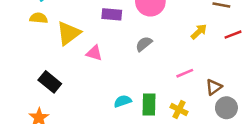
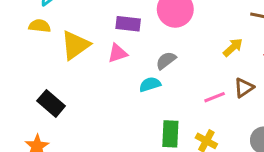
pink triangle: (94, 53) -> (118, 53), moved, turned -36
brown triangle: (214, 87) -> (244, 88), moved
cyan semicircle: (123, 101) -> (150, 84), moved

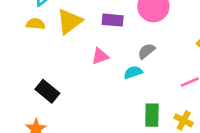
yellow triangle: (75, 45) -> (69, 21), moved
pink triangle: (118, 53) -> (100, 56), moved

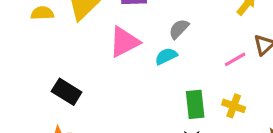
pink triangle: (100, 56) -> (124, 42), size x1.5

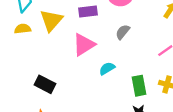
cyan semicircle: (166, 56) -> (107, 68), moved

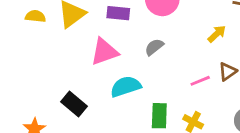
cyan semicircle: (107, 68) -> (126, 87), size x1.5
black rectangle: (45, 84) -> (74, 104), moved

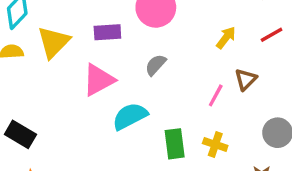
pink line: (200, 81) -> (216, 95), turned -30
black rectangle: (74, 104) -> (20, 134), moved

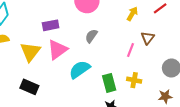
purple rectangle: (107, 32) -> (51, 25), moved
yellow triangle: (54, 42) -> (30, 52), moved
black rectangle: (20, 134) -> (29, 87), moved

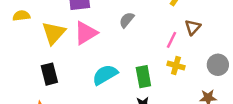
cyan semicircle: (80, 70) -> (105, 75), moved
yellow cross: (134, 80) -> (176, 66), moved
black rectangle: (29, 87) -> (49, 74), turned 48

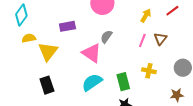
yellow semicircle: (21, 16) -> (29, 38), moved
pink triangle: (86, 33) -> (92, 53), moved, turned -50
pink line: (171, 40) -> (142, 40), moved

